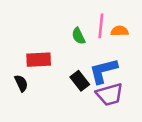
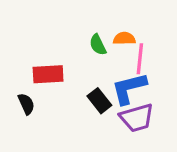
pink line: (101, 26) -> (140, 59), moved
orange semicircle: (120, 31) -> (124, 38), moved

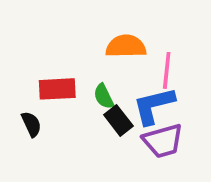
orange semicircle: (124, 38) -> (126, 46), moved, size x1.5
green semicircle: (98, 45) -> (104, 96), moved

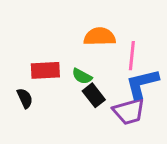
green semicircle: (104, 96) -> (82, 76), turned -36
blue L-shape: (154, 106) -> (142, 84), moved

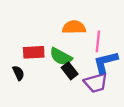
green semicircle: (82, 76) -> (61, 57), size x1.5

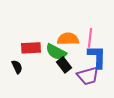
orange semicircle: (74, 27) -> (68, 39), moved
blue L-shape: (106, 62) -> (97, 57), turned 105

